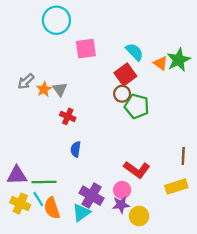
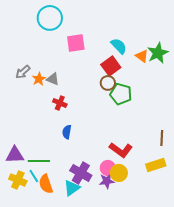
gray triangle: (60, 89) -> (53, 79), turned -32
yellow circle: (139, 216) -> (119, 173), moved

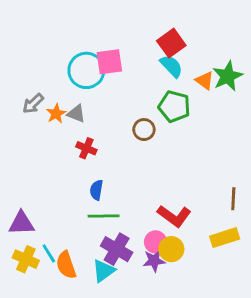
cyan circle: (50, 18) -> (86, 70), moved
red square: (111, 66) -> (171, 43), moved
brown circle: (108, 83) -> (144, 130), moved
green pentagon: (121, 94) -> (174, 106), moved
green line: (39, 161) -> (104, 216), moved

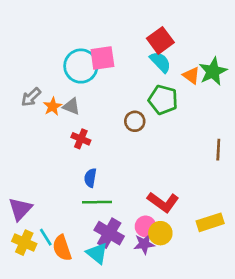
brown line: (233, 199) -> (218, 150), moved
purple triangle: (21, 223) -> (20, 209), turned -45
cyan triangle: (104, 271) -> (97, 253), turned -45

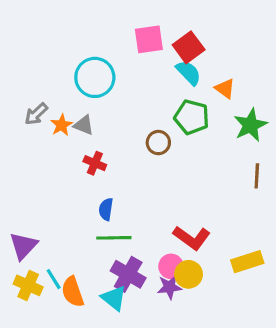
pink square: (102, 58) -> (149, 39), moved
green star: (213, 71) -> (250, 125), moved

